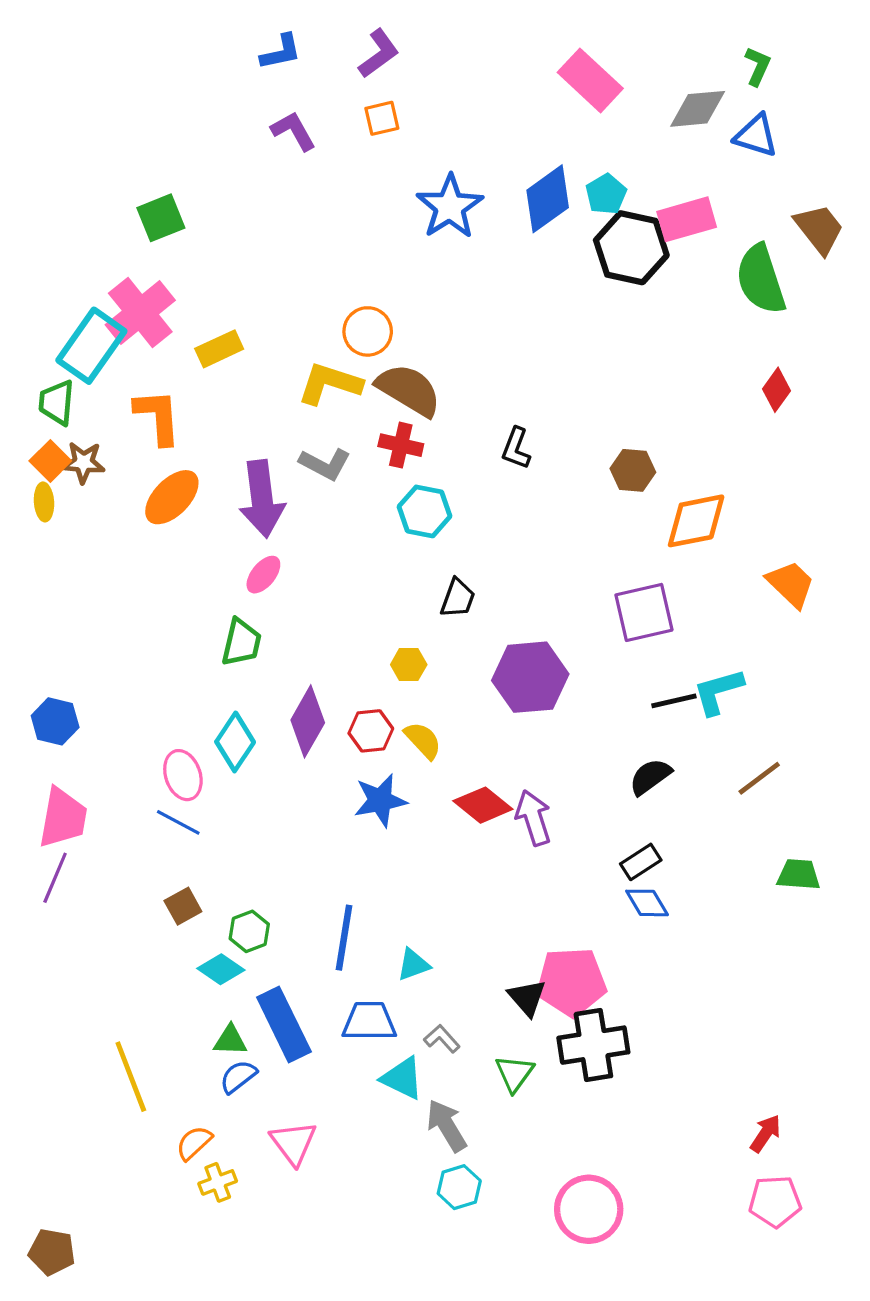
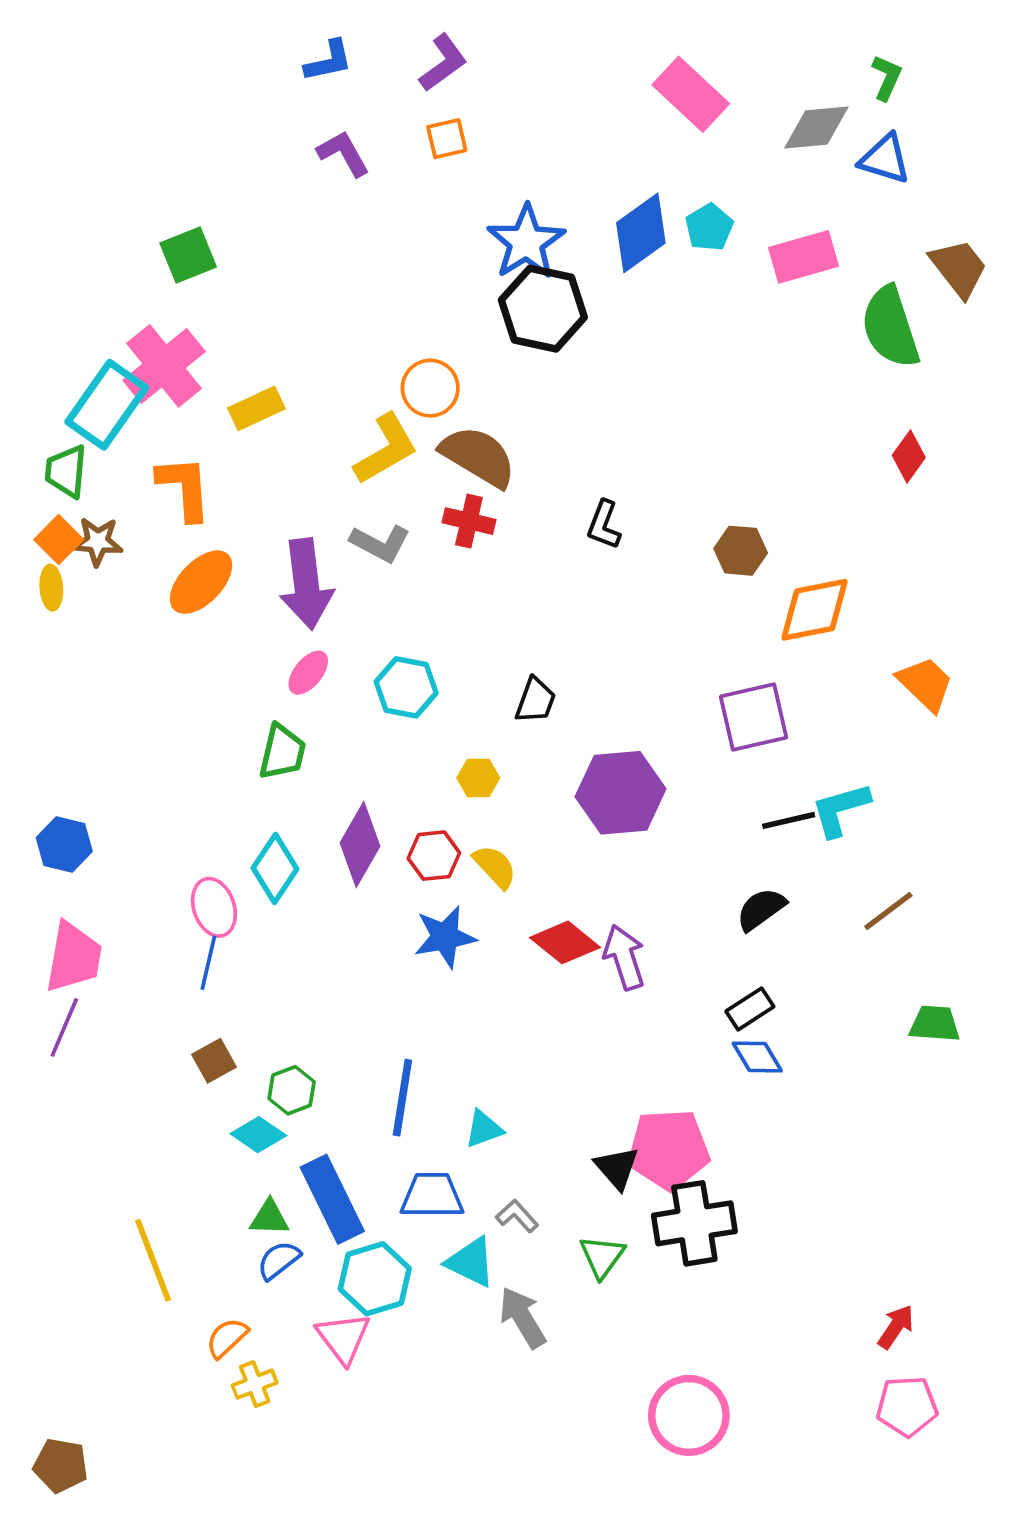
black hexagon: (631, 248) -> (543, 309), moved
yellow L-shape: (330, 384) -> (386, 449), turned 132
cyan hexagon: (424, 511) -> (406, 687), moved
blue line: (178, 822) -> (208, 963), turned 75
cyan hexagon: (459, 1187) -> (375, 1279), moved, size x1.4

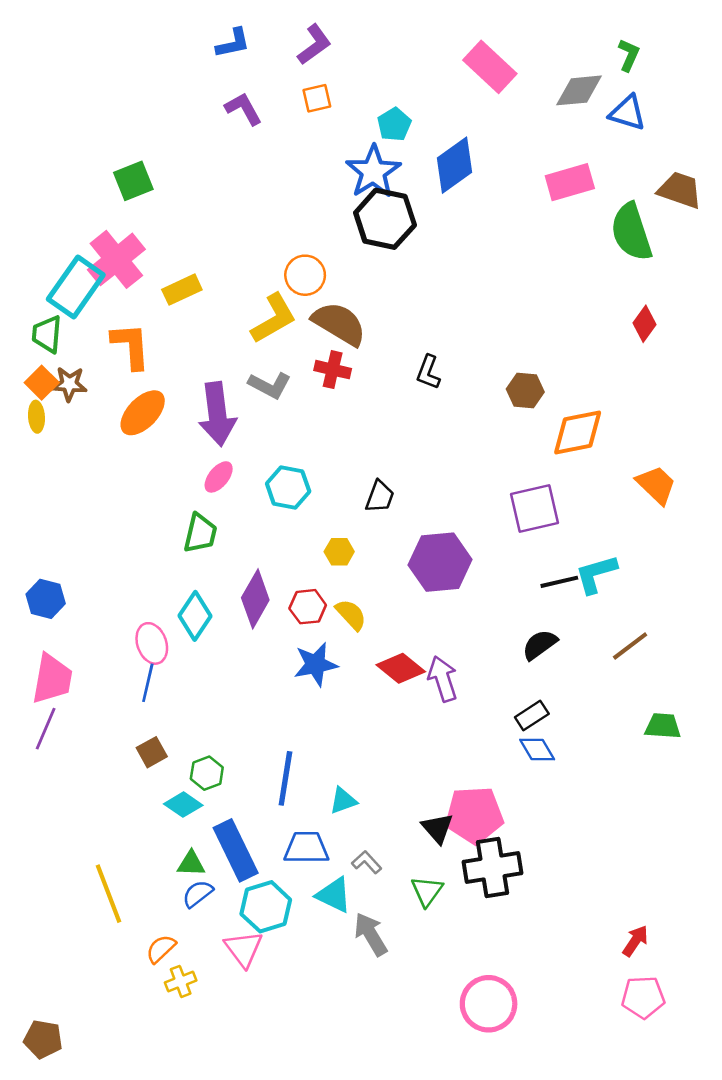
cyan pentagon: (709, 227) -> (394, 124), moved
brown trapezoid: (959, 268) -> (680, 190), turned -33

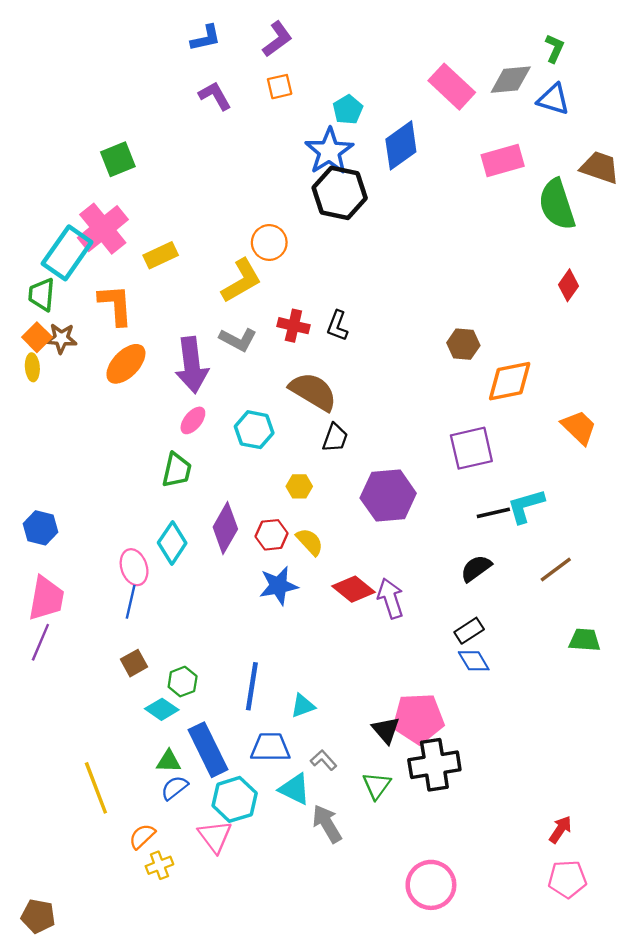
pink rectangle: (490, 67) -> (452, 87), moved
brown semicircle: (339, 324) -> (313, 392), moved
black L-shape: (428, 372) -> (337, 326), moved

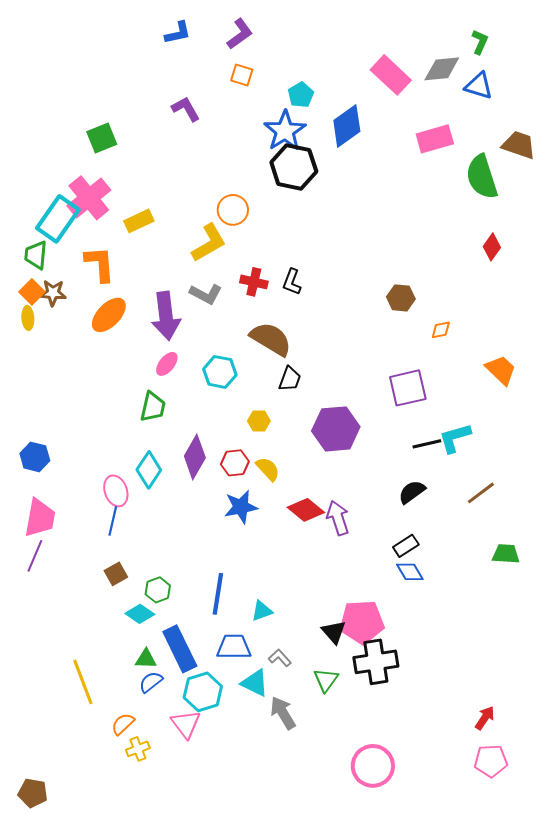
orange square: (280, 87) -> (242, 75), turned 30
purple L-shape: (215, 96) -> (186, 109), moved
orange diamond: (510, 381) -> (441, 330), size x0.5

